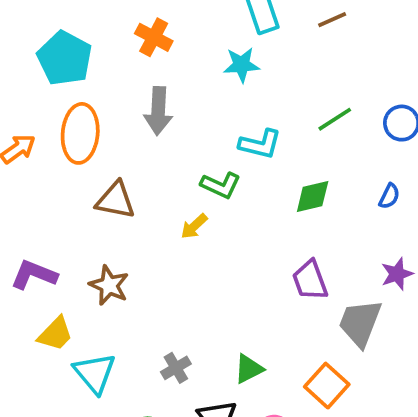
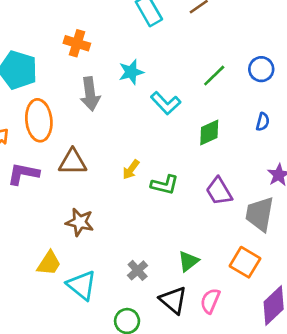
cyan star: (241, 65) -> (131, 72), moved
cyan L-shape: (260, 144) -> (166, 103), turned 44
green L-shape: (221, 185) -> (165, 185), moved
purple L-shape: (34, 275) -> (23, 174), moved

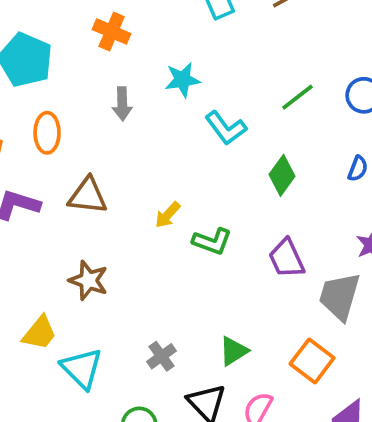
gray arrow: (90, 94) -> (122, 104), size x0.7
orange ellipse: (39, 120) -> (47, 133), size x0.7
green diamond: (209, 132) -> (282, 175), turned -36

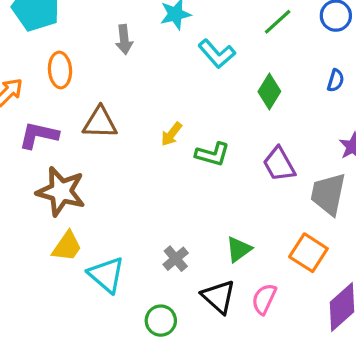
brown star: (88, 280) -> (61, 191), moved, size x1.4

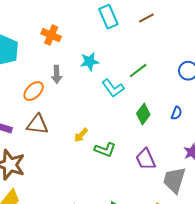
green line: (278, 22) -> (138, 71), moved
orange ellipse: (60, 70) -> (34, 91), moved, turned 45
blue semicircle: (336, 80) -> (176, 113), moved

